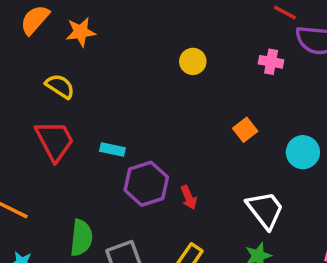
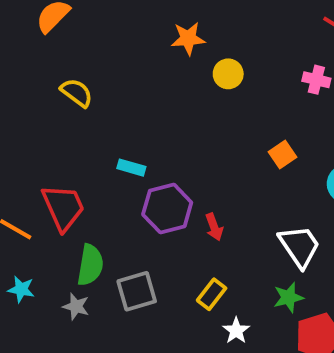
orange star: (81, 32) -> (188, 38), moved
red trapezoid: (55, 141) -> (63, 207), moved

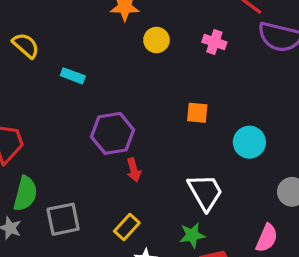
pink cross: (316, 80) -> (214, 42), moved
orange square: (283, 155) -> (197, 113), turned 35
cyan rectangle: (131, 168) -> (73, 76), moved
purple hexagon: (167, 209) -> (113, 133), moved

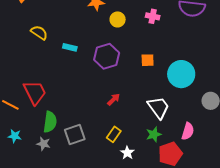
purple hexagon: (113, 133) -> (107, 56), moved
cyan circle: (249, 142) -> (181, 74), size x1.4
red arrow: (134, 170) -> (114, 99), turned -112
pink semicircle: (267, 238) -> (188, 131), moved

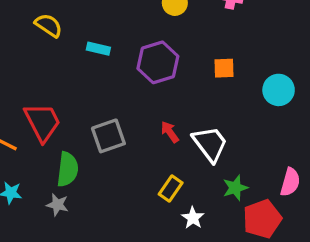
cyan circle: (181, 74) -> (279, 90), size x0.7
red arrow: (114, 99) -> (170, 132), turned -80
white trapezoid: (158, 108) -> (210, 144), moved
gray square: (75, 134) -> (108, 136), moved

